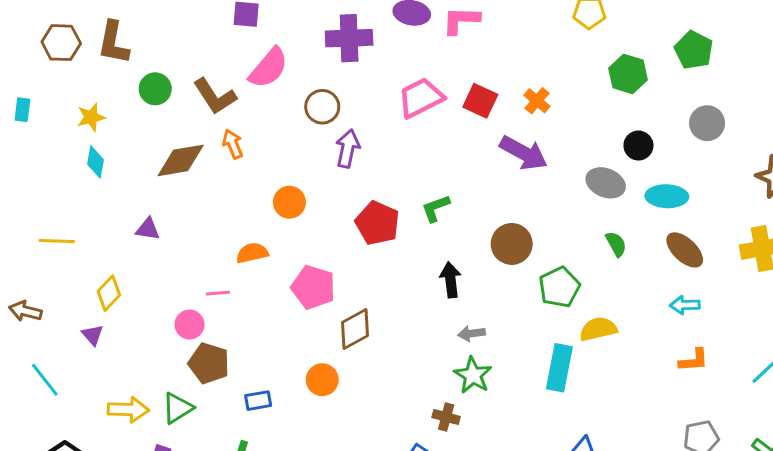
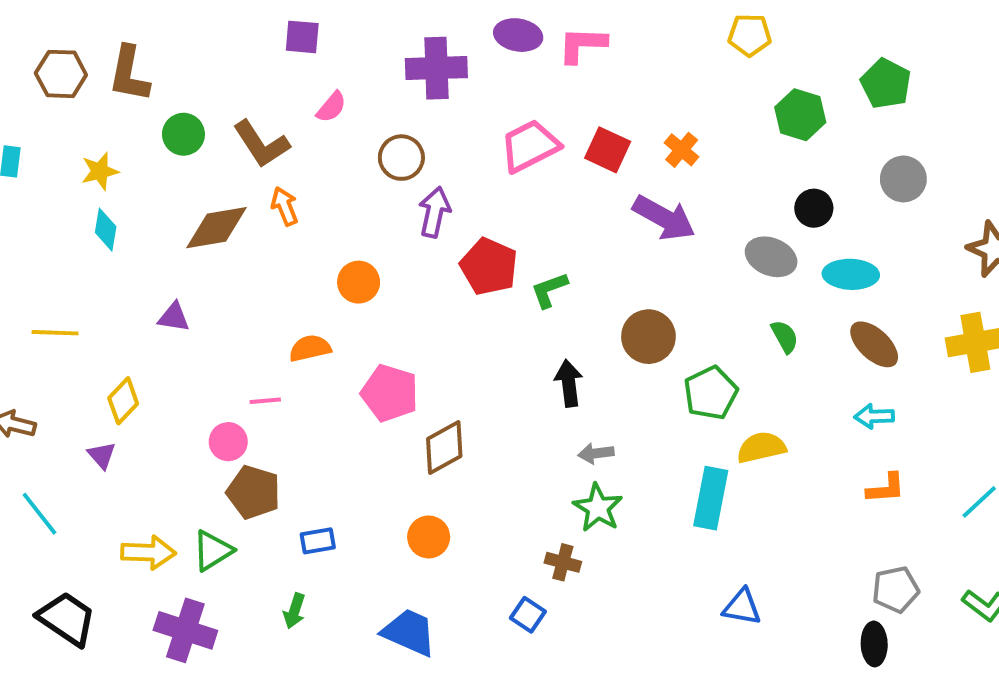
pink semicircle: (269, 68) -> (331, 107), size x0.6
red pentagon: (377, 223) -> (489, 267), moved
orange circle: (322, 380) -> (429, 537), moved

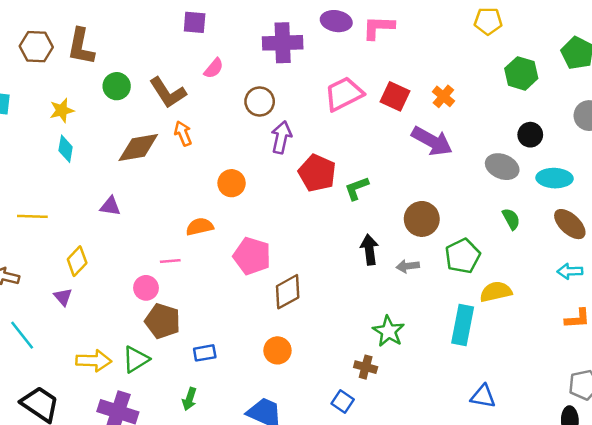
gray arrow: (596, 453) -> (408, 266), moved

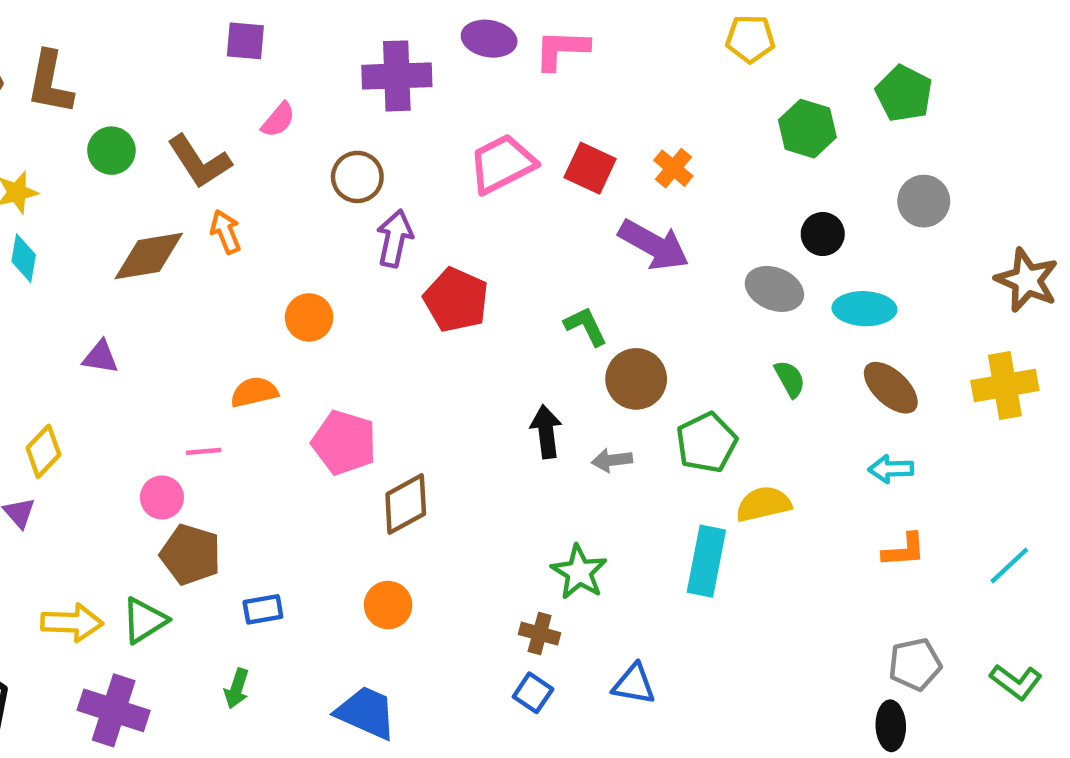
green L-shape: (357, 188) -> (586, 326), moved, turned 84
blue triangle: (483, 396) -> (634, 684), moved
blue square: (343, 402) -> (533, 693), moved

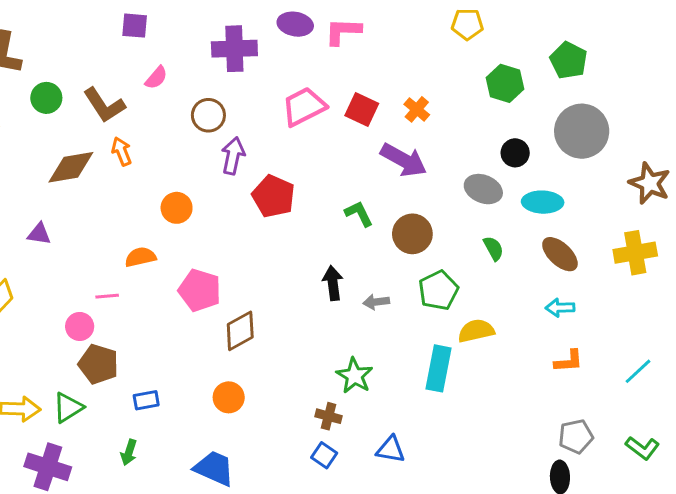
gray circle: (924, 201) -> (582, 131), size x1.6
brown circle: (636, 379) -> (412, 234), moved

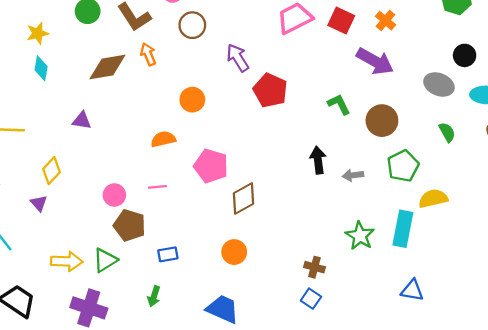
brown circle: (208, 115) -> (192, 25), moved
purple arrow: (233, 156) -> (238, 58), turned -44
pink line: (107, 296) -> (157, 187), moved
green star: (355, 376) -> (360, 236), moved
blue triangle: (391, 449) -> (412, 290), moved

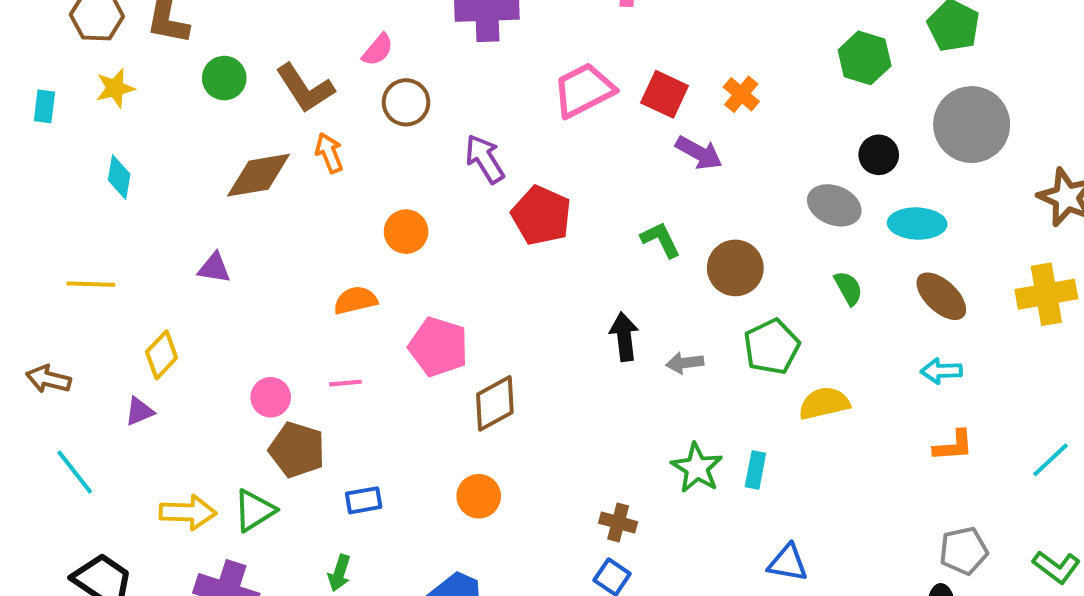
yellow star: (38, 33) -> (115, 88), moved
purple arrow: (375, 61) -> (699, 153), moved, size x0.7
cyan diamond: (41, 68) -> (119, 177), moved
purple triangle: (39, 203) -> (139, 411), turned 48
cyan rectangle: (403, 229) -> (755, 470), moved, size x0.6

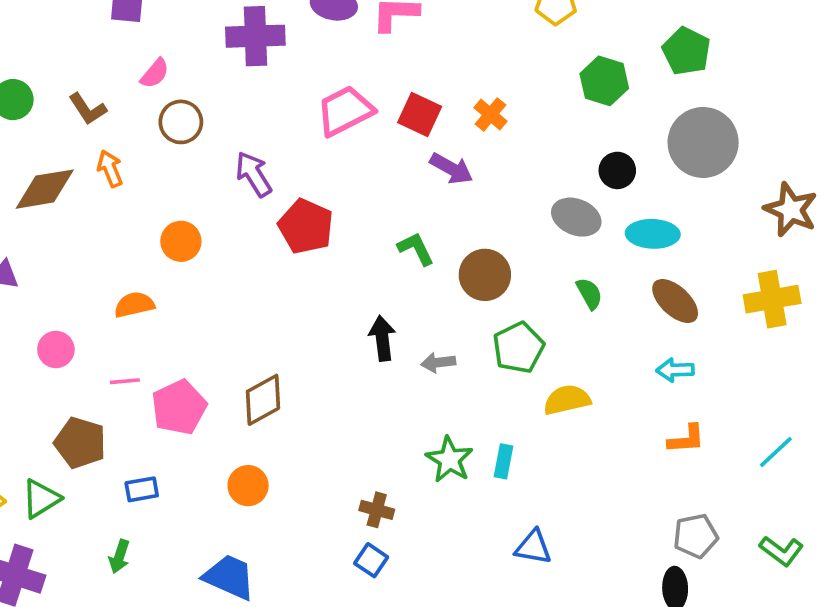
brown L-shape: (305, 88) -> (88, 109), size x0.7
pink pentagon: (438, 347) -> (179, 407), moved, turned 30
pink circle: (271, 397) -> (56, 349), moved

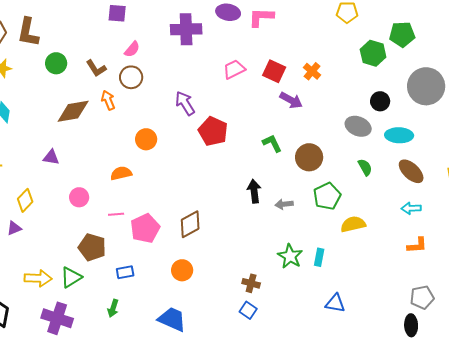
green pentagon: (686, 51) -> (402, 34), moved, turned -30
pink trapezoid: (345, 111) -> (234, 69), size x0.7
brown circle: (181, 122) -> (131, 77), moved

